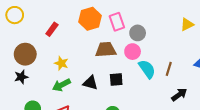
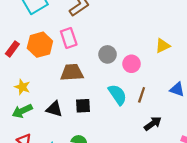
orange hexagon: (90, 19) -> (40, 45), moved
pink rectangle: (117, 22) -> (69, 38), moved
pink circle: (133, 52) -> (132, 64), moved

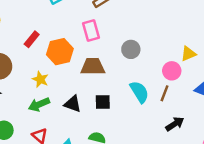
orange hexagon: (40, 45) -> (60, 52), moved
yellow triangle: (163, 46) -> (188, 54), moved
pink circle: (132, 64) -> (172, 71), moved

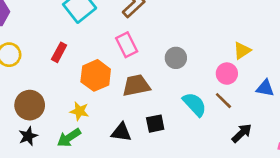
red rectangle: (32, 39) -> (59, 52), moved
brown line: (165, 93) -> (223, 101), turned -56
green arrow: (39, 104) -> (69, 138), moved

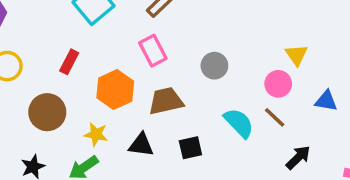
yellow triangle: (242, 51) -> (296, 55), turned -30
brown circle: (30, 105) -> (47, 112), moved
black triangle: (121, 132) -> (141, 145), moved

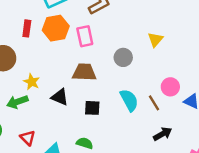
yellow triangle: (296, 55) -> (155, 39), moved
red rectangle: (69, 62) -> (27, 28), turned -35
pink circle: (278, 84) -> (170, 87), moved
orange hexagon: (115, 90) -> (56, 28), moved

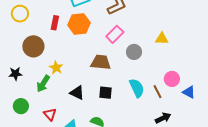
pink rectangle: (85, 36) -> (115, 34), moved, turned 54
yellow triangle: (155, 39) -> (162, 39), turned 48
black triangle: (60, 97) -> (77, 93), moved
green arrow: (17, 102) -> (43, 84), turned -42

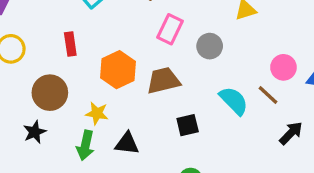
orange hexagon: (79, 24) -> (118, 70), moved
black star: (15, 74) -> (35, 132), moved
black triangle: (77, 93) -> (127, 144), moved

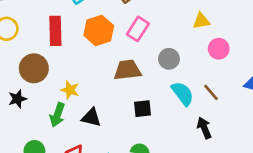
red rectangle: (70, 44) -> (55, 31), size x1.5
gray circle: (210, 46) -> (169, 59), moved
pink circle: (283, 67) -> (219, 49), moved
orange hexagon: (118, 70) -> (99, 30), moved
black arrow: (291, 133) -> (204, 128), moved, turned -75

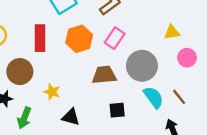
gray circle: (169, 59) -> (142, 66), size x1.6
green arrow: (57, 115) -> (24, 118), moved

